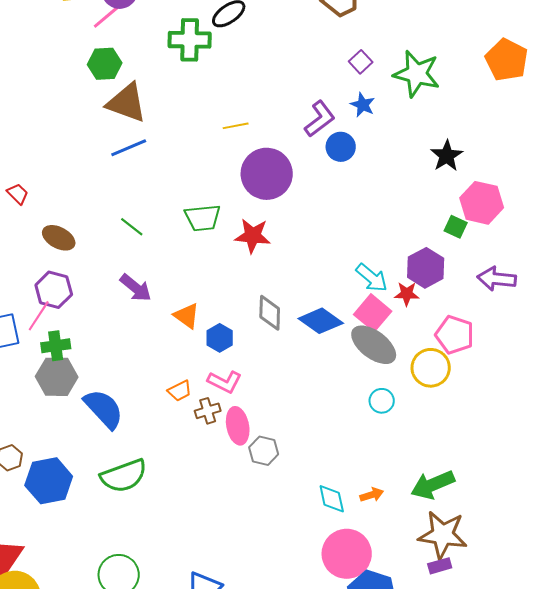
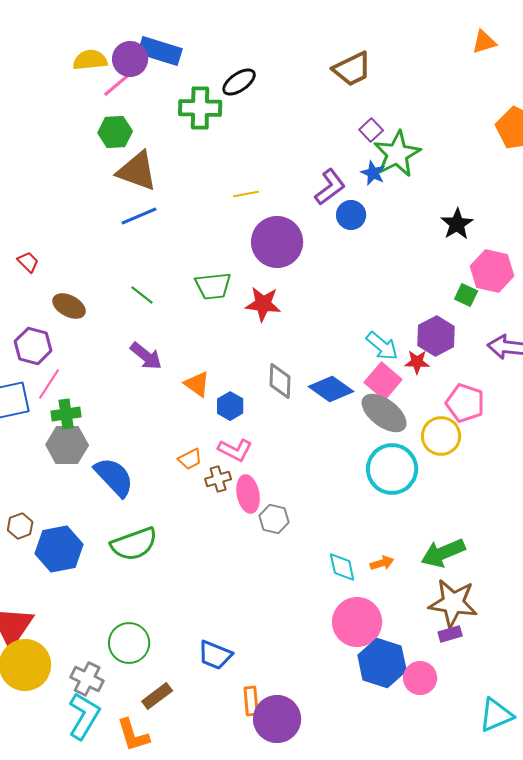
green star: (417, 74) -> (397, 154), moved, turned 30
purple hexagon: (54, 290) -> (33, 346), moved
cyan circle: (382, 401) -> (392, 469), size x2.0

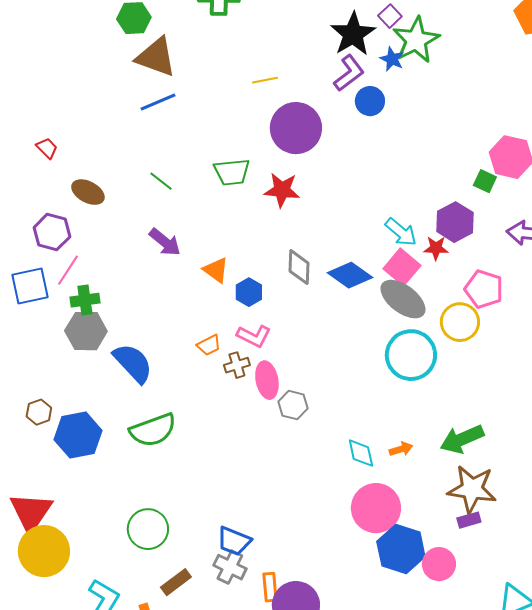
black star: (457, 224) -> (353, 34), moved, size x1.4
gray cross: (87, 679) -> (230, 567), moved

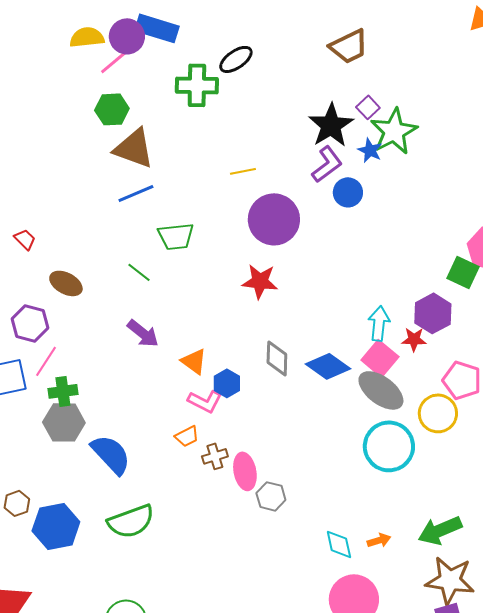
green trapezoid: (232, 172) -> (176, 236), moved
green square: (485, 181) -> (463, 272), size x1.4
cyan arrow: (401, 232) -> (379, 323), turned -124
pink L-shape: (254, 336) -> (205, 401), moved

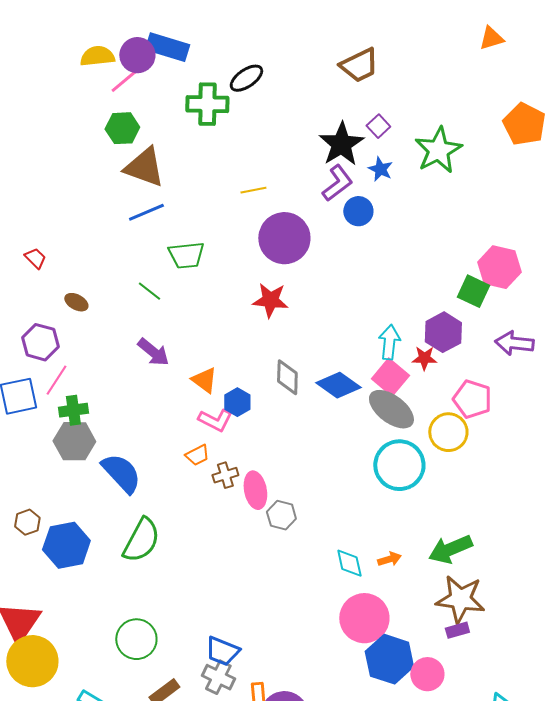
green star: (394, 131) -> (438, 150), moved
brown ellipse: (66, 283) -> (76, 302), size x0.7
green semicircle: (131, 521) -> (141, 540), turned -42

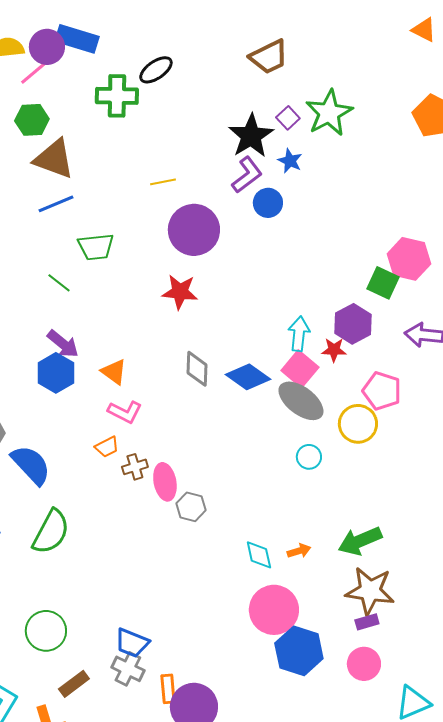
orange triangle: (491, 38) -> (424, 30), moved, turned 44
green star: (438, 150) -> (329, 113), moved
blue hexagon: (237, 402) -> (56, 373), moved, size x1.4
cyan circle: (399, 465) -> (309, 457), size x0.5
pink circle: (427, 674) -> (364, 664), moved

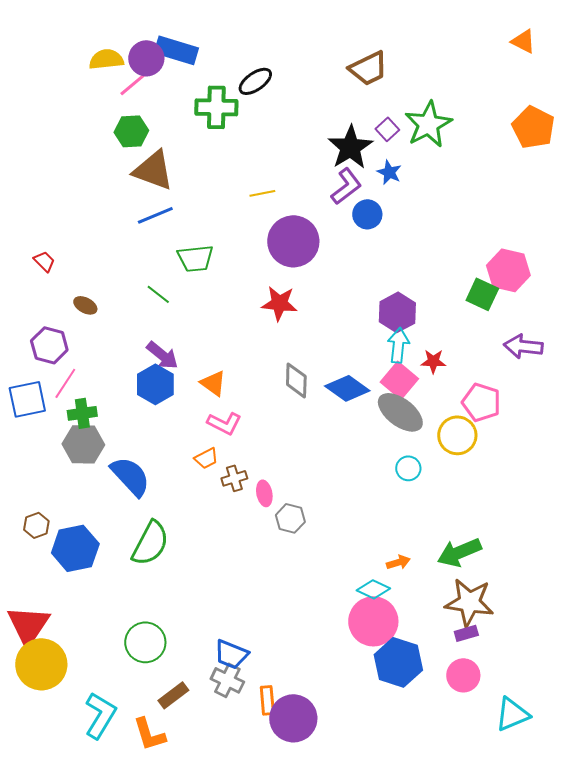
purple hexagon: (353, 324) -> (397, 312), moved
pink ellipse: (165, 482) -> (264, 493), size x0.7
cyan diamond: (259, 555) -> (373, 589), moved, turned -52

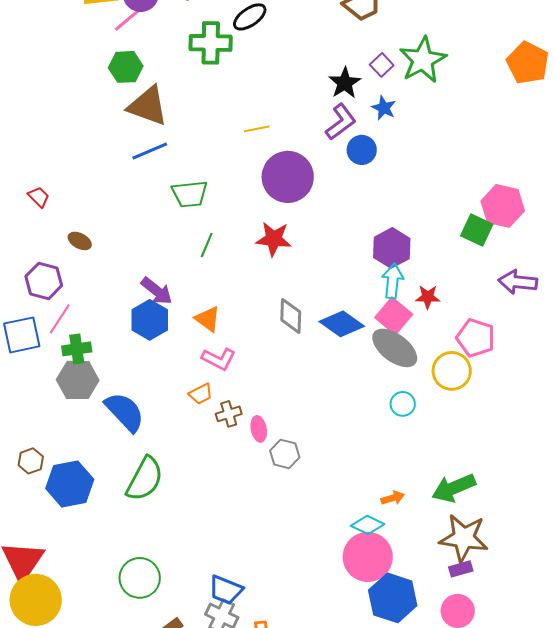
black star: (350, 147) -> (345, 83), size x0.7
green line: (158, 294) -> (207, 245), moved, turned 75

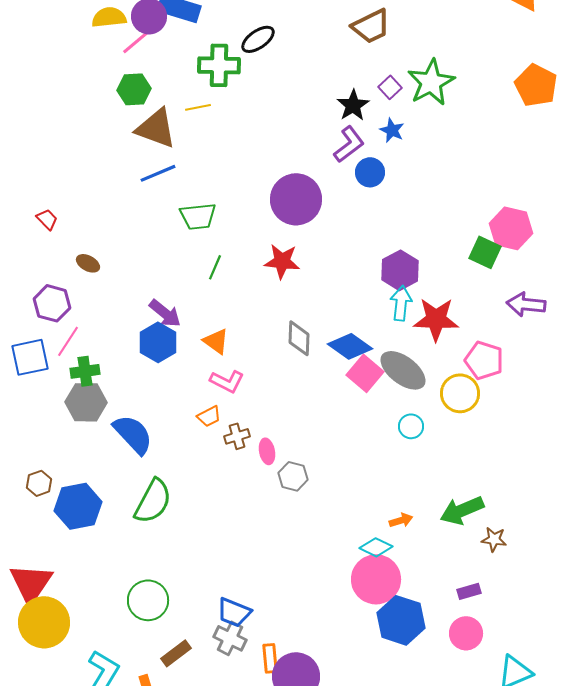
yellow line: (257, 129) -> (198, 107), moved
red star: (428, 297) -> (436, 319), size x1.8
pink square: (394, 316) -> (365, 373), moved
brown star: (464, 538) -> (494, 539), moved, size x0.5

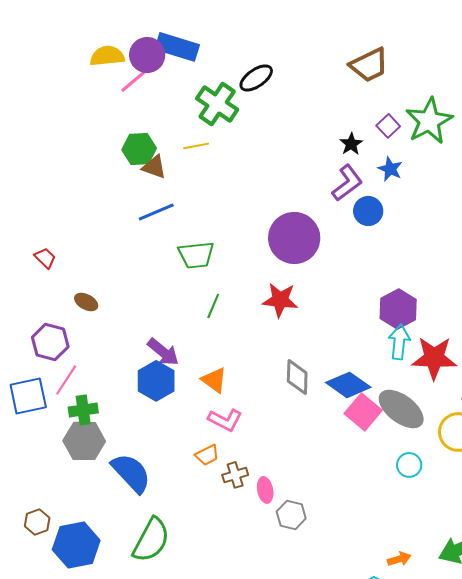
green cross: (219, 65) -> (217, 104), turned 33
green hexagon: (134, 89) -> (139, 149), moved
black star: (353, 105) -> (351, 144), size x0.7
brown triangle: (156, 128) -> (154, 167), size x0.6

